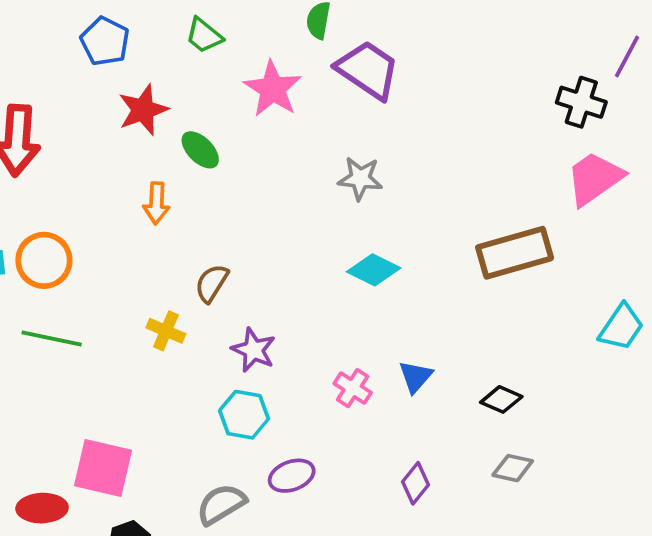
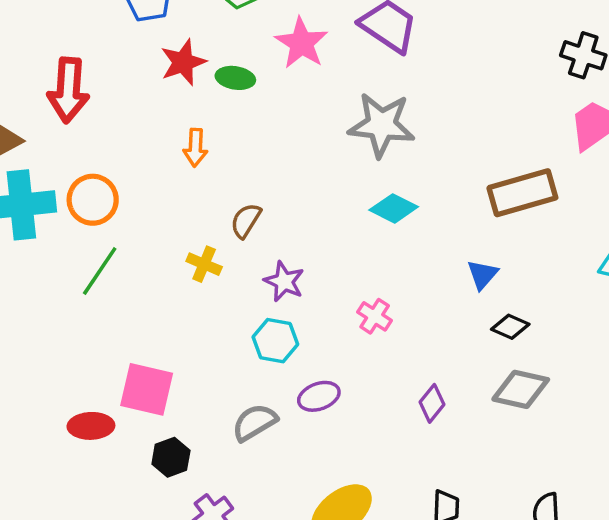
green ellipse: (200, 150) -> (235, 78), moved, turned -36
gray star: (360, 178) -> (382, 125), size x1.6
green line: (52, 338) -> (100, 271), turned -68
blue triangle: (416, 377) -> (482, 275), moved
gray diamond: (513, 468) -> (521, 389), size x1.5

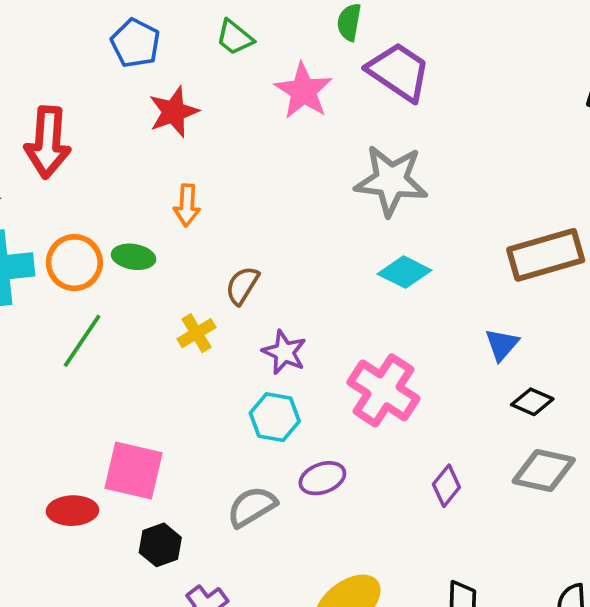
green ellipse: (235, 78) -> (134, 257), moved
yellow cross: (204, 264) -> (197, 333), turned 36
pink cross: (375, 316) -> (383, 390), size x1.8

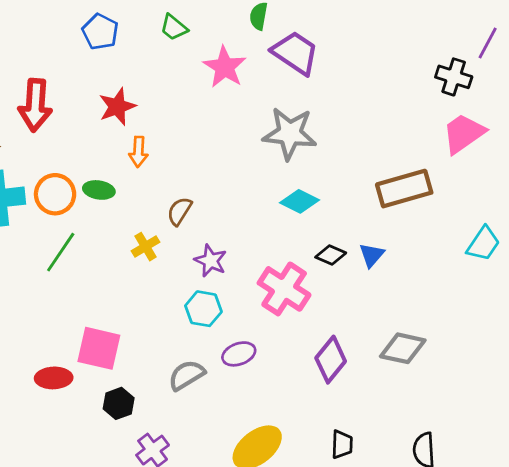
red star: (174, 112) -> (117, 107), moved
black diamond: (532, 402) -> (331, 255), moved
purple diamond: (446, 486) -> (331, 360), size x1.5

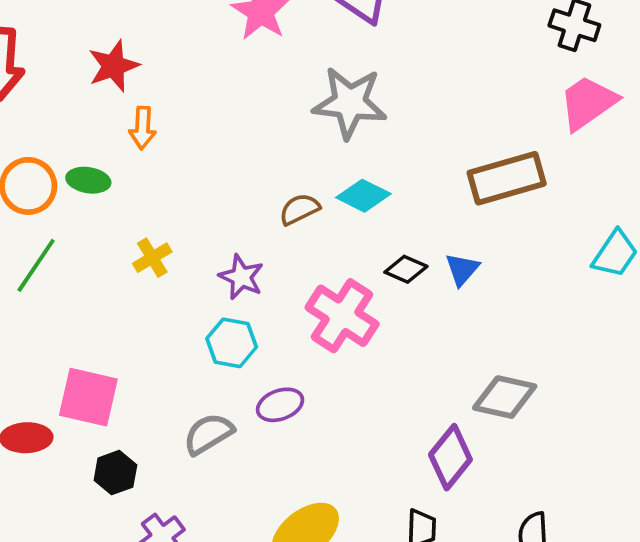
brown semicircle: (179, 211) -> (299, 209), moved, turned 32
purple diamond: (331, 360) -> (450, 457), moved

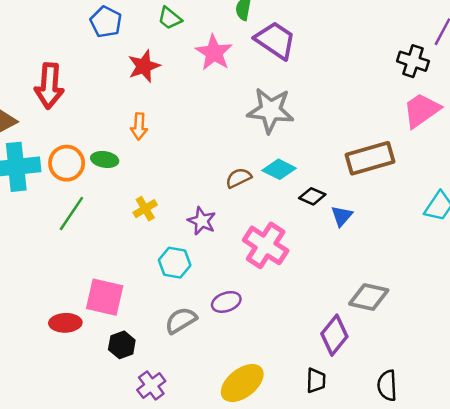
red star: (114, 66) -> (144, 66), moved
black diamond: (406, 269) -> (312, 196), moved
cyan hexagon: (232, 343) -> (175, 263), moved

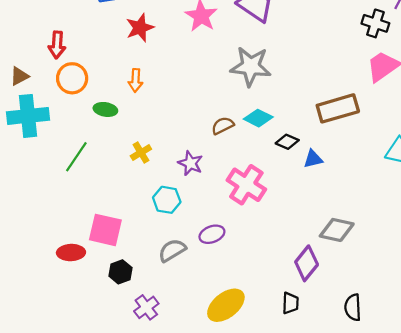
red arrow: (49, 86) -> (57, 45), size x0.7
orange circle: (67, 163) -> (72, 78), moved
blue triangle: (342, 216) -> (313, 159), turned 36

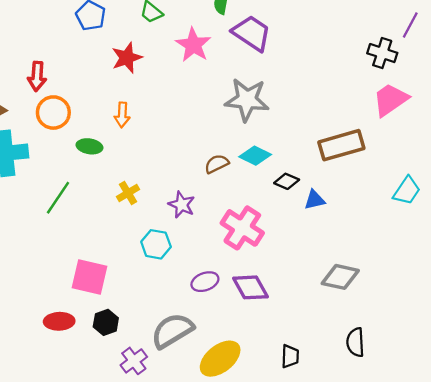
gray semicircle: (172, 250) -> (172, 331), moved, size x1.4
red ellipse: (71, 253) -> (59, 321), moved
purple diamond: (307, 263) -> (250, 287), moved, turned -68
black semicircle: (353, 307) -> (355, 342), moved

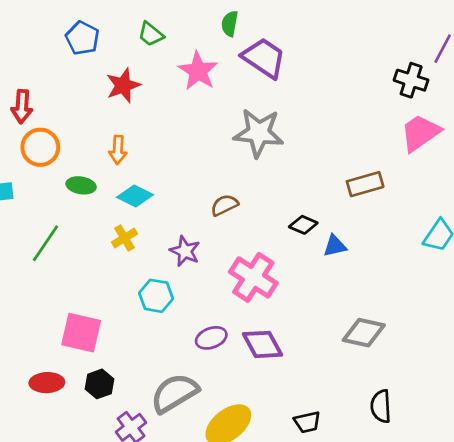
brown rectangle: (341, 145) -> (365, 184), size x0.7
cyan diamond: (255, 156) -> (135, 196), moved
black trapezoid: (290, 356) -> (307, 422), turned 75

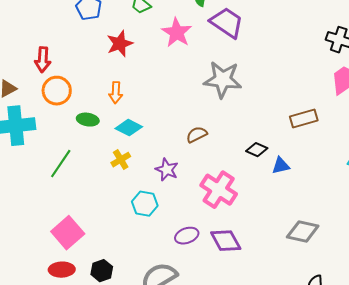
pink square: (81, 333) -> (68, 233), moved, turned 36

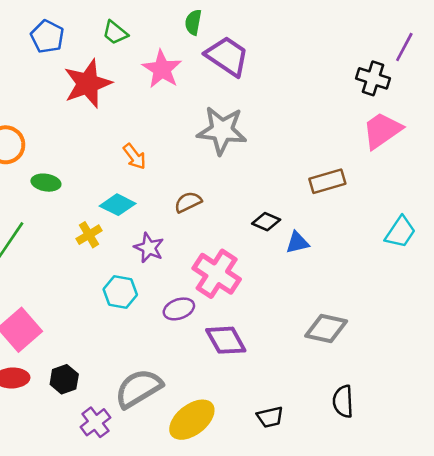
red star: (120, 44) -> (88, 84), size x1.4
orange arrow: (116, 93) -> (135, 156), moved, turned -40
cyan diamond: (129, 128) -> (118, 205), moved
purple ellipse: (187, 236) -> (179, 309), moved

